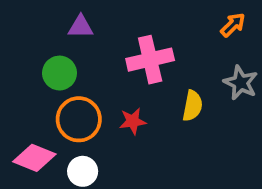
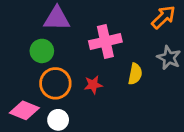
orange arrow: (233, 25) -> (163, 17), size x1.4
purple triangle: (81, 27) -> (57, 19), size x1.5

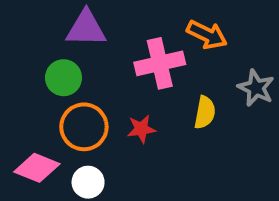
orange arrow: (163, 17) -> (207, 35), moved, turned 70

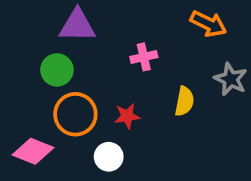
orange arrow: (207, 35) -> (208, 24), moved
pink cross: (160, 63) -> (144, 57), size x0.6
white circle: (88, 182) -> (109, 157), moved

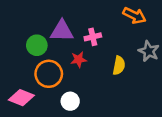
purple triangle: (77, 26) -> (62, 31), moved
red star: (127, 116) -> (78, 60), moved

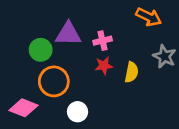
red star: (78, 60) -> (104, 66), moved

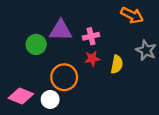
orange circle: (54, 81) -> (64, 77), moved
white circle: (78, 112) -> (50, 99), moved

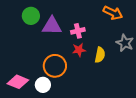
green circle: (36, 44) -> (31, 16), moved

